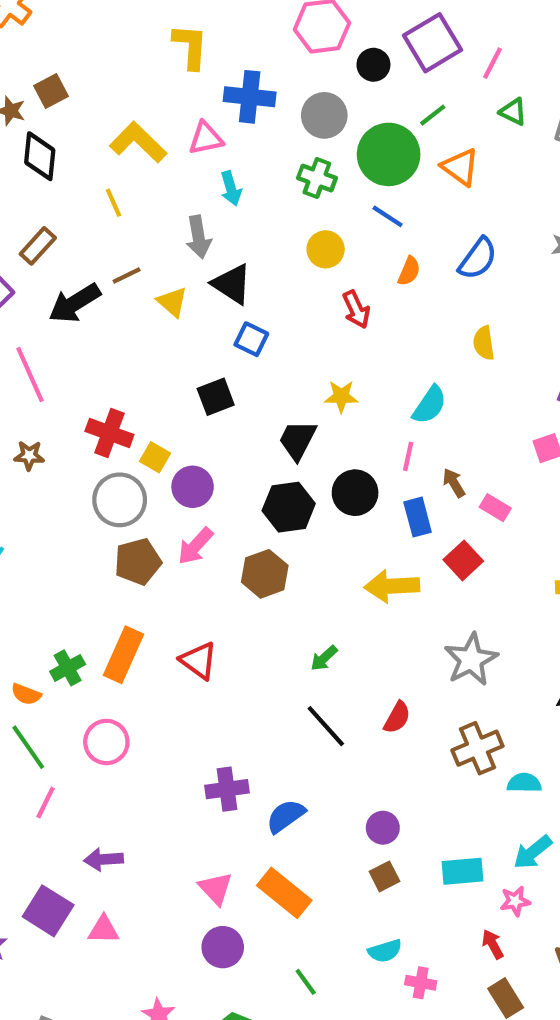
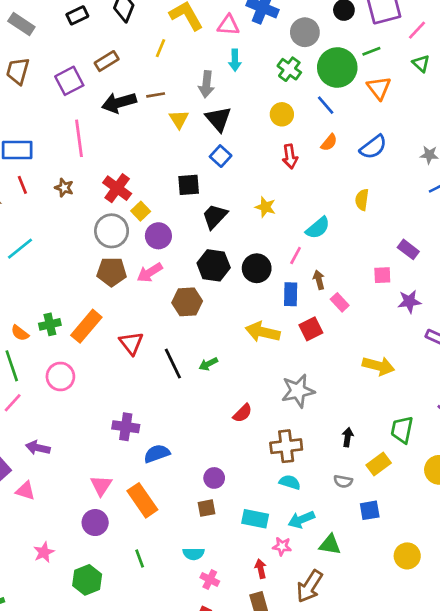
yellow line: (113, 203) -> (161, 48), turned 30
black trapezoid: (298, 440) -> (215, 216), moved
black line: (326, 726) -> (173, 364), moved
cyan semicircle: (524, 783) -> (290, 482), moved

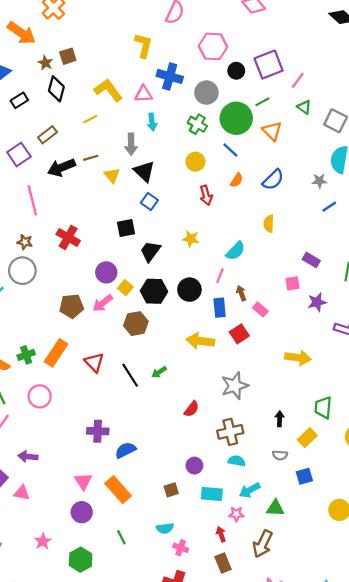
yellow line: (161, 48) -> (90, 119), turned 48
yellow square: (141, 211) -> (125, 288), moved
gray circle: (112, 231) -> (22, 271), moved
purple circle: (214, 478) -> (194, 466), moved

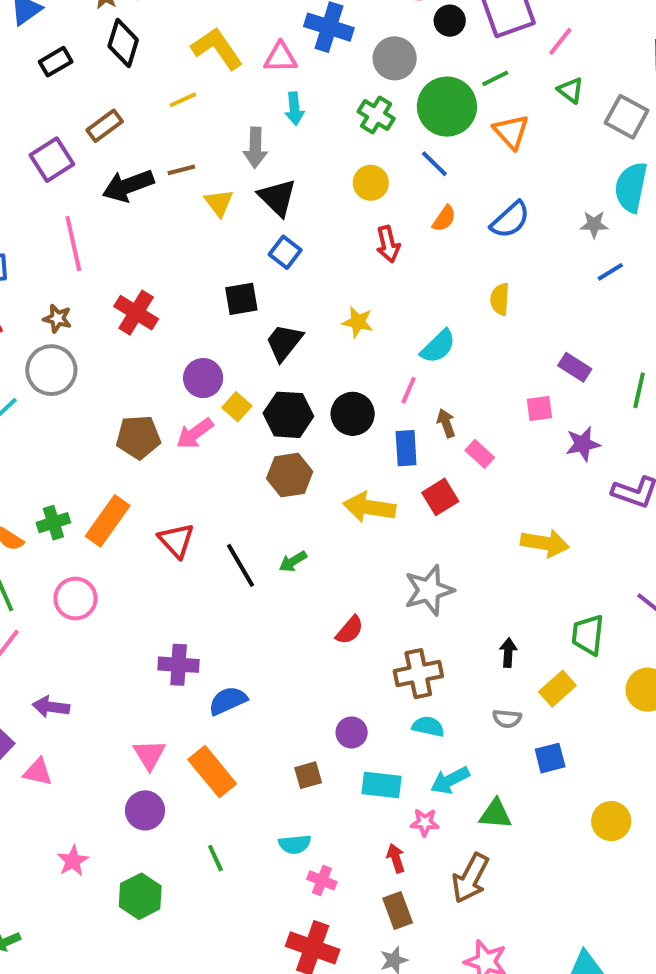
brown hexagon: (136, 324) -> (290, 475), moved

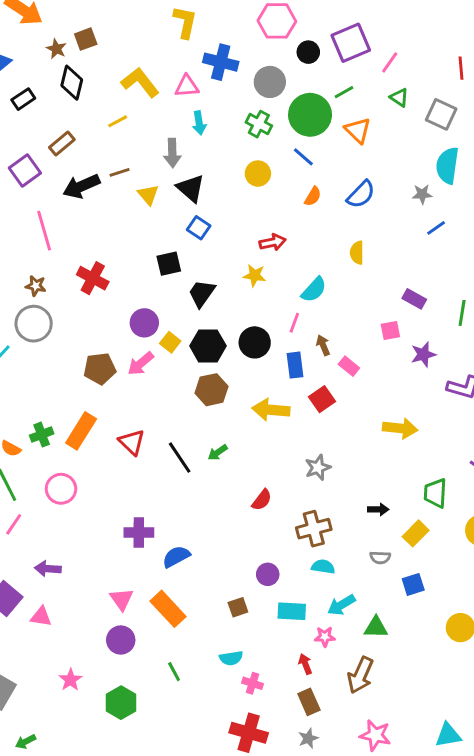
red arrow: (388, 244) -> (273, 242), moved, turned -85
gray star: (429, 590) -> (318, 468), size x0.7
black arrow: (508, 653) -> (378, 509), turned 90

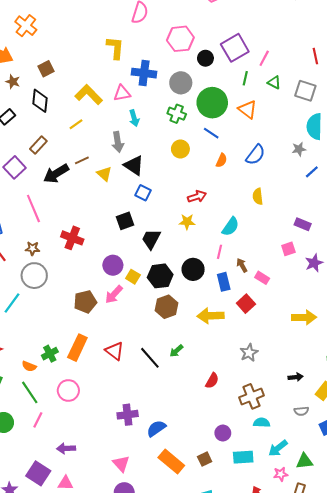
brown star: (56, 49) -> (13, 82), moved
green line: (344, 92) -> (245, 78), moved, turned -40
orange rectangle: (168, 609) -> (171, 462), moved
pink star: (325, 637) -> (281, 474), moved

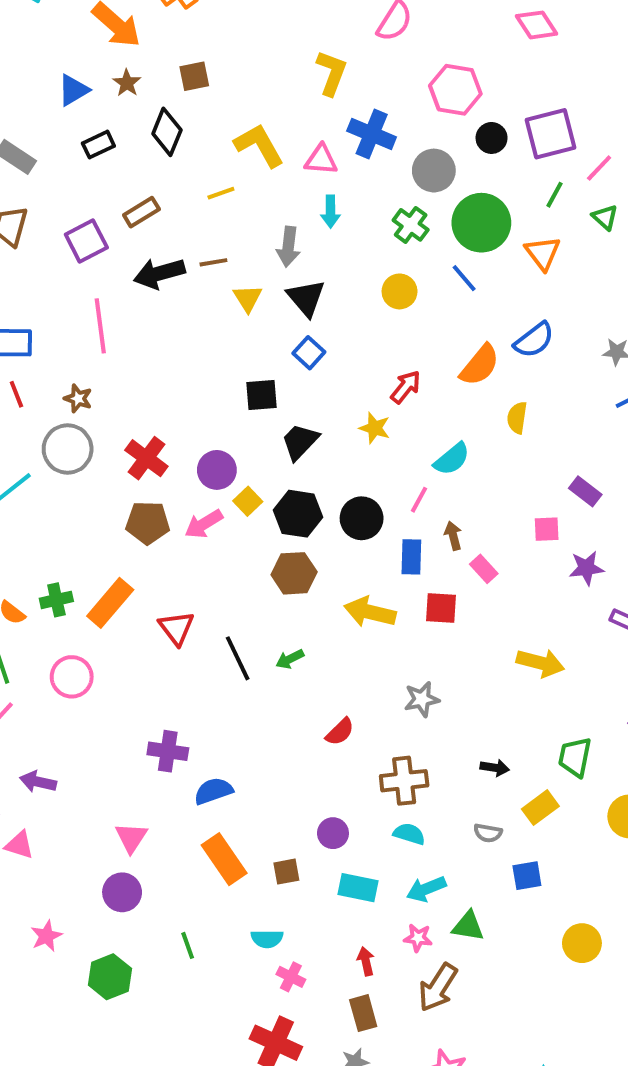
orange semicircle: (221, 160) -> (480, 365), moved, size x1.6
red arrow: (197, 197) -> (406, 387), turned -48
red cross: (72, 238) -> (146, 458), moved
red square: (246, 304) -> (441, 608), turned 30

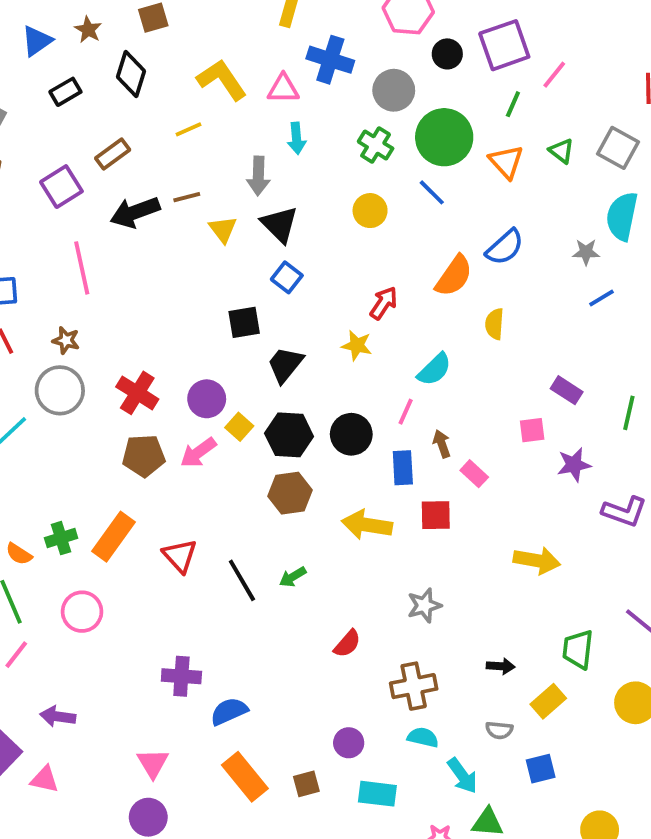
green triangle: (605, 217) -> (561, 151), moved
cyan arrow: (426, 889) -> (462, 776), moved, turned -99

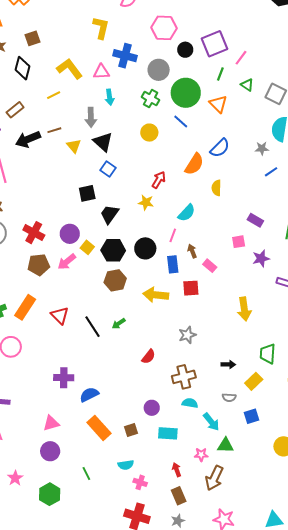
green triangle: (561, 151) -> (247, 85), moved
yellow arrow: (537, 561) -> (244, 309), turned 75
pink triangle: (153, 763) -> (51, 423), turned 48

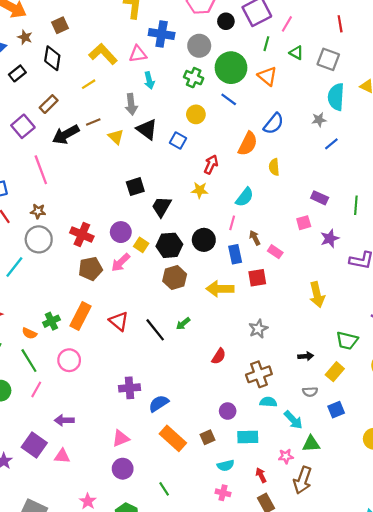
blue square: (108, 169) -> (178, 140), moved
green trapezoid: (268, 354) -> (347, 341), turned -75
cyan semicircle: (126, 465) -> (226, 465), moved

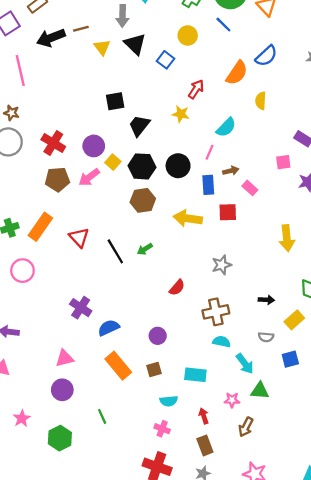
brown arrow: (255, 238) -> (231, 171), turned 96
purple cross: (130, 388) -> (81, 308), turned 30
purple circle: (228, 411) -> (158, 336), moved
brown arrow: (303, 480) -> (246, 427), size x0.7

